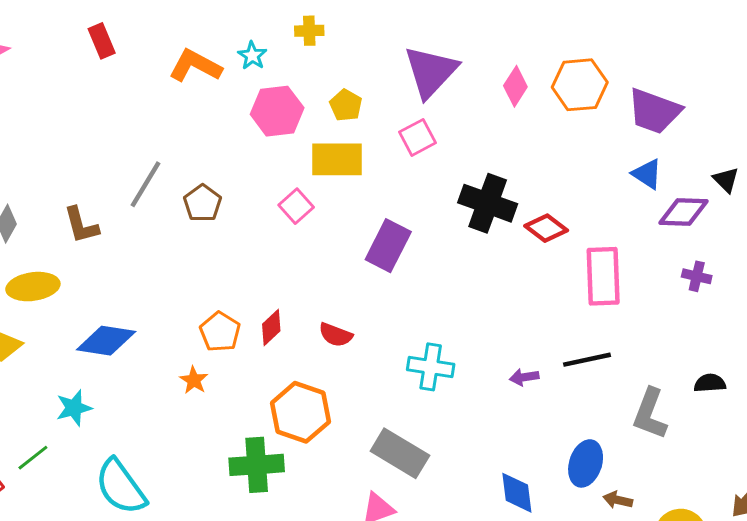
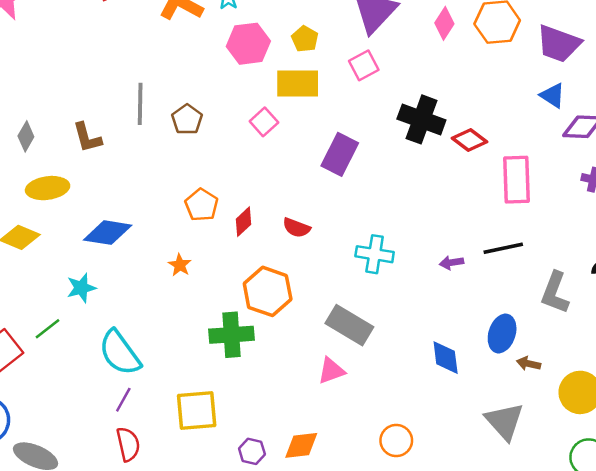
gray line: (146, 184) -> (140, 104), turned -30
orange pentagon: (220, 332) -> (201, 205), moved

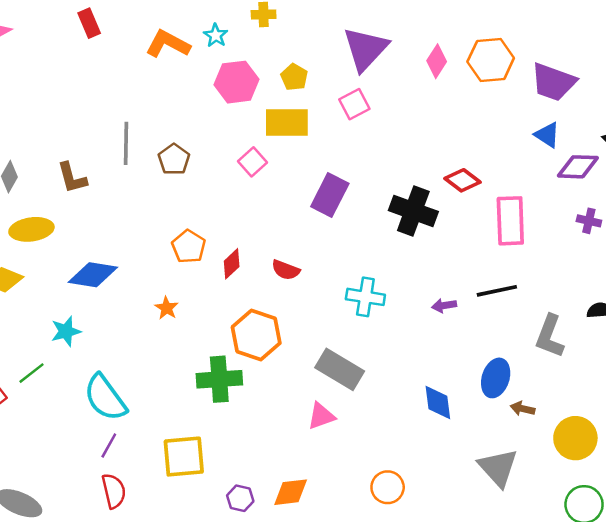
black cross: (421, 119) -> (413, 211), moved

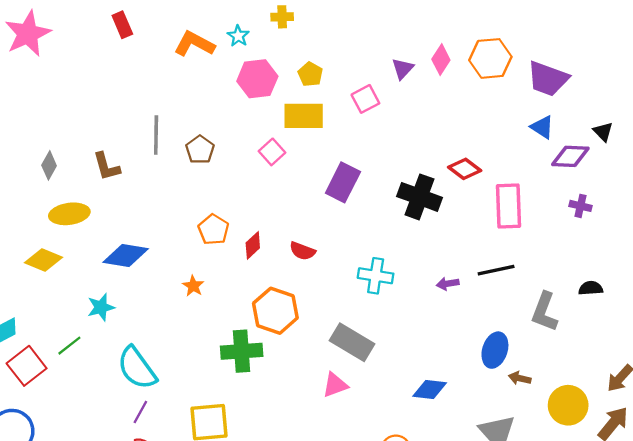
purple triangle: (365, 49) -> (403, 69), moved, size x0.5
blue diamond: (438, 403) -> (430, 389), moved, turned -76

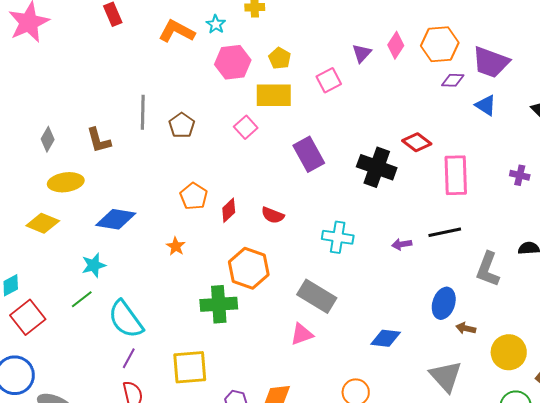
purple diamond: (570, 156) -> (453, 80), moved, size x0.7
purple rectangle: (343, 182) -> (309, 154), turned -56
green line: (69, 346) -> (82, 299), moved

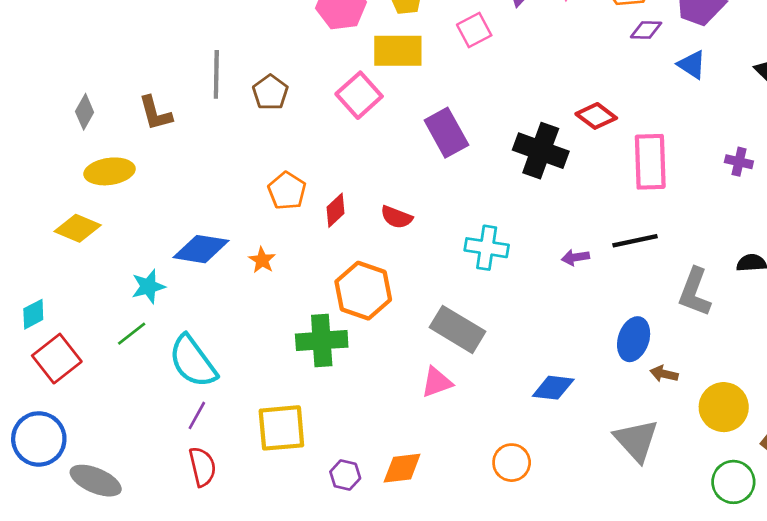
pink square: (246, 127) -> (359, 95), size x1.4
blue diamond: (116, 219) -> (201, 249), moved

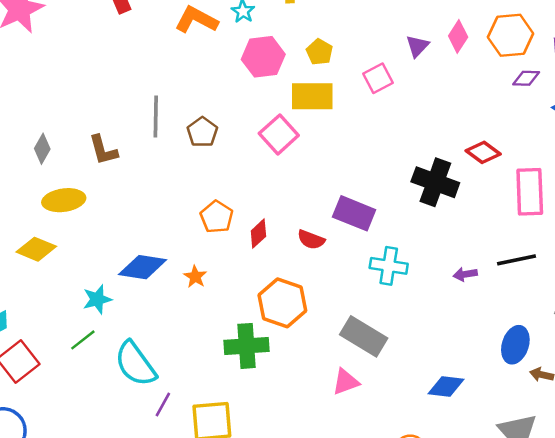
purple rectangle: (446, 133) -> (354, 213), moved, turned -39
purple line: (197, 415) -> (163, 404), moved

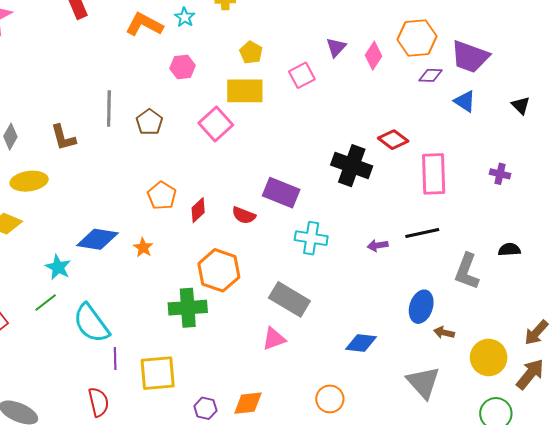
pink diamond: (458, 36) -> (373, 56), moved
pink hexagon: (263, 57) -> (183, 67), moved, size x0.7
cyan star: (97, 299) -> (58, 267), turned -30
purple line: (163, 404) -> (115, 359), turned -30

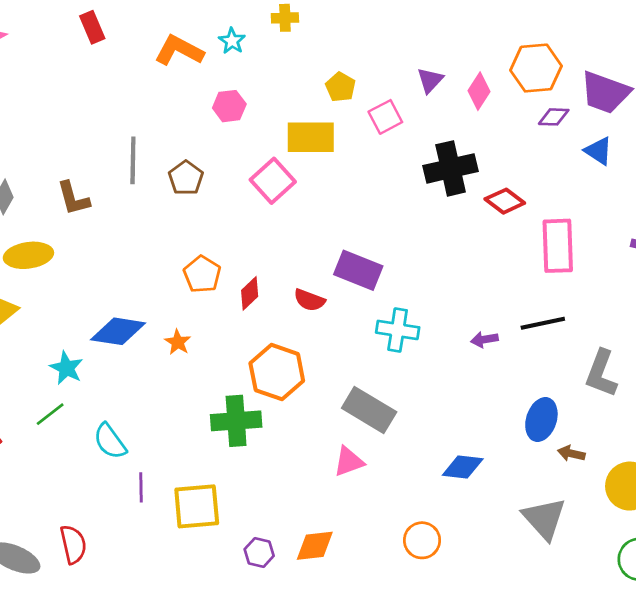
yellow pentagon: (251, 52) -> (341, 87), moved
black cross: (352, 166) -> (451, 168), moved, turned -33
cyan semicircle: (91, 323) -> (110, 441), size x0.7
red semicircle: (99, 402) -> (73, 544), moved

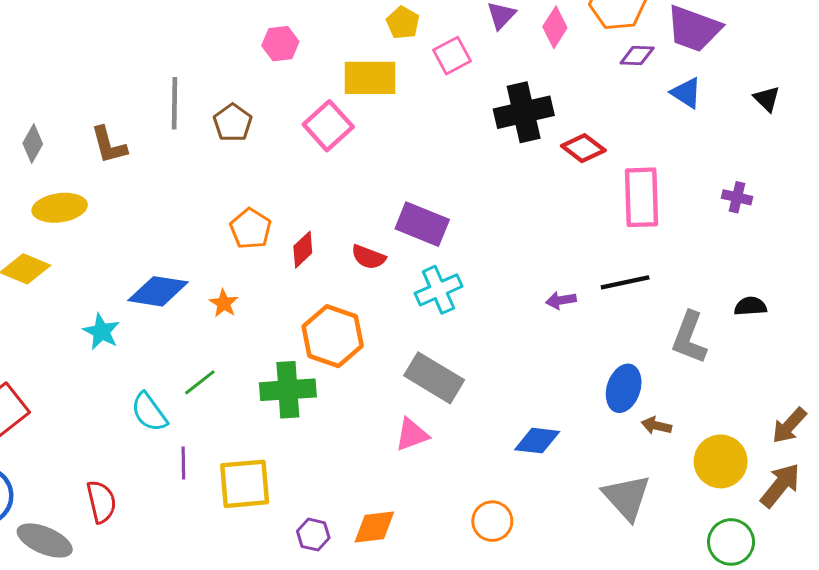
cyan cross: (398, 330) -> (439, 290), moved, turned -33
green line: (50, 414) -> (200, 382), moved
red semicircle: (73, 544) -> (101, 502), moved

